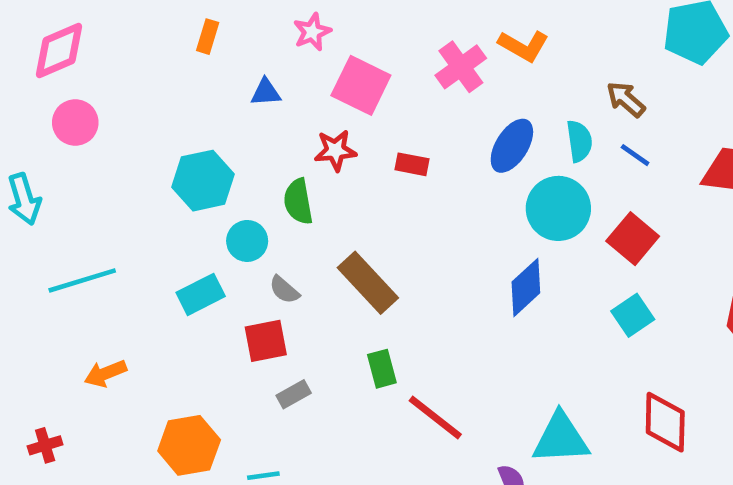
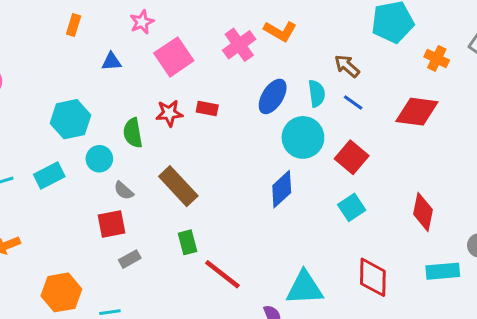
pink square: (361, 85) -> (174, 57), turned 30
red star: (335, 150) -> (169, 113), moved
cyan rectangle: (201, 294) -> (49, 175), moved

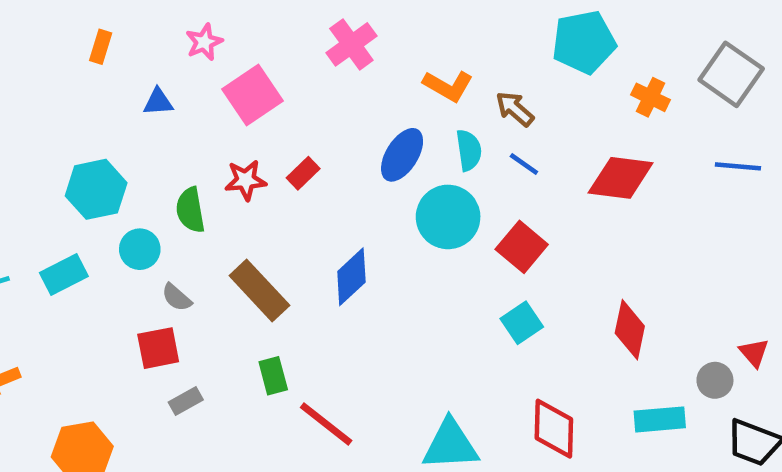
orange L-shape: (280, 31) -> (448, 86), moved
pink cross: (239, 45) -> (351, 44), moved
red rectangle: (207, 109) -> (303, 173), turned -55
blue diamond: (282, 189) -> (351, 277), moved

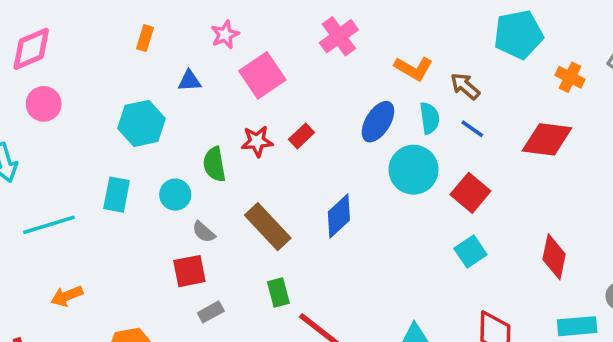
cyan hexagon: (96, 189) -> (141, 123), moved
cyan rectangle: (64, 274) -> (117, 195), moved, turned -52

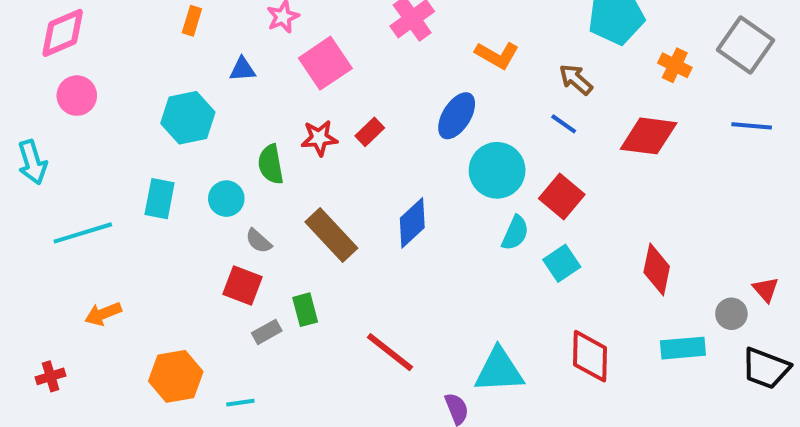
brown arrow: (465, 86) -> (576, 79), moved
cyan semicircle: (430, 118) -> (515, 233), moved, turned 32
red square: (189, 271) -> (242, 285), turned 32
green rectangle: (278, 292) -> (305, 310), moved

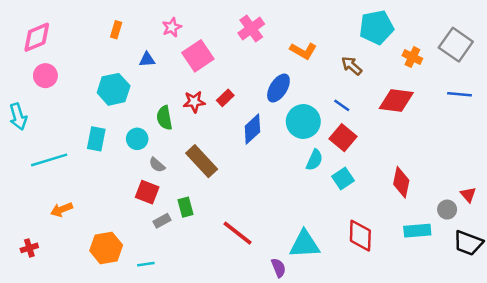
blue line: (564, 124) -> (342, 105), moved
blue diamond: (412, 223) -> (252, 129), moved

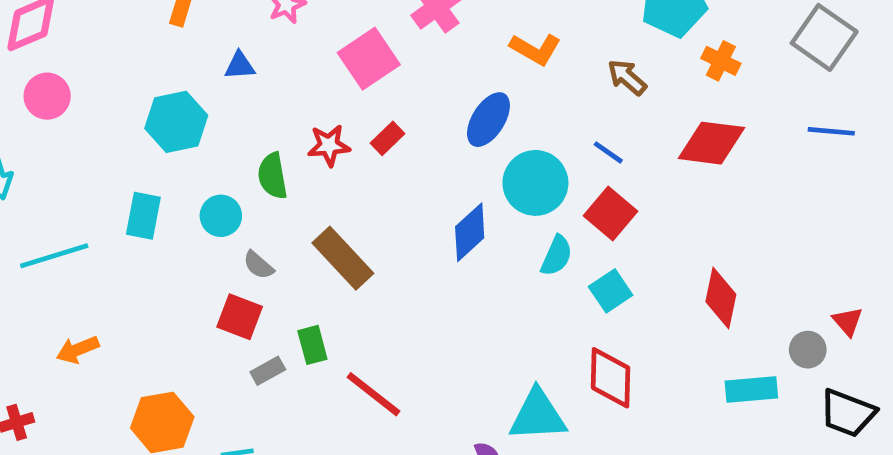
pink square: (198, 56) -> (369, 59), moved
orange cross: (412, 57) -> (721, 61), moved
blue diamond: (252, 129) -> (470, 232), moved
red line: (238, 233) -> (373, 394), moved
red diamond: (360, 236) -> (611, 378), moved

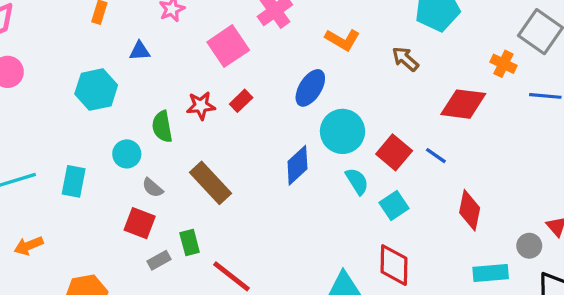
orange cross: (721, 61) -> (503, 64), moved
blue line: (608, 152) -> (436, 156), moved
cyan rectangle: (143, 216) -> (74, 181), moved
cyan semicircle: (557, 256) -> (357, 181), turned -56

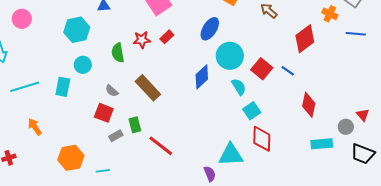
red diamond: (463, 104) -> (305, 39), turned -44
cyan circle: (127, 154) -> (83, 65), moved
cyan square: (394, 205) -> (252, 111), moved
orange arrow: (29, 246) -> (35, 127), turned 78

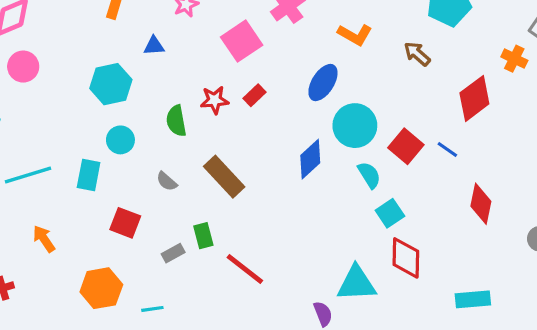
red square: (104, 113) -> (125, 223), moved
cyan rectangle: (322, 144) -> (473, 299), moved

